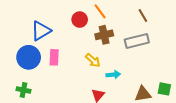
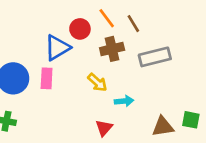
brown line: (143, 15) -> (133, 24), moved
blue triangle: (41, 31) -> (57, 48), moved

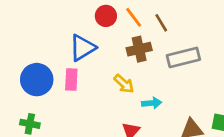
red circle: (80, 29) -> (106, 16), moved

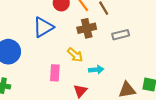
gray rectangle: (183, 57) -> (121, 35), size x0.7
pink rectangle: (71, 80) -> (55, 73), moved

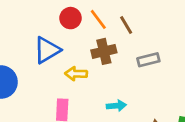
yellow arrow: (75, 55) -> (76, 74), moved, turned 140

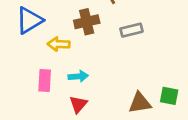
cyan arrow: (116, 106) -> (78, 76), moved

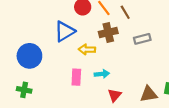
red triangle: (78, 104) -> (115, 95), moved

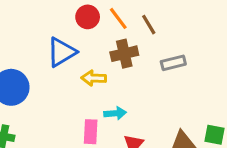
pink rectangle: (76, 77) -> (91, 132), moved

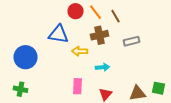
blue triangle: (62, 52) -> (58, 34), turned 40
cyan arrow: (115, 113) -> (102, 67), moved

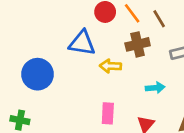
cyan arrow: (102, 67) -> (155, 88), moved
green cross: (20, 89) -> (20, 120), moved

